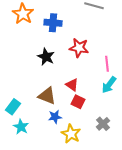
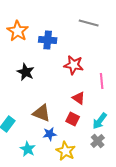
black star: (46, 57) -> (26, 72), moved
red triangle: (72, 85) -> (79, 98), moved
cyan arrow: (109, 85) -> (100, 121), moved
cyan star: (21, 127) -> (28, 149), moved

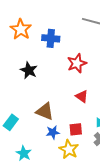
red star: (74, 65) -> (77, 63), turned -30
red square: (73, 119) -> (76, 129), moved, turned -32
cyan star: (28, 149) -> (24, 153), moved

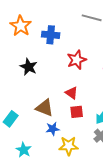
red triangle: (82, 96) -> (72, 93), moved
red square: (76, 129) -> (77, 112), moved
yellow star: (69, 149) -> (69, 146), turned -30

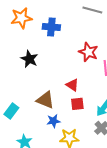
orange star: (21, 26) -> (21, 18), turned 30
red star: (77, 60) -> (88, 52), moved, turned -30

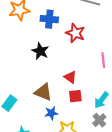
red star: (88, 52) -> (75, 33), moved
black star: (29, 59) -> (40, 51), moved

